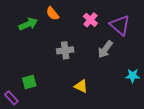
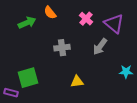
green square: (29, 82) -> (28, 78), size x1.5
yellow triangle: (81, 86) -> (77, 82), turned -32
purple rectangle: (11, 98) -> (11, 93), turned -32

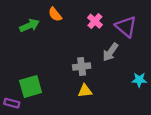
gray cross: (62, 48) -> (82, 67), moved

